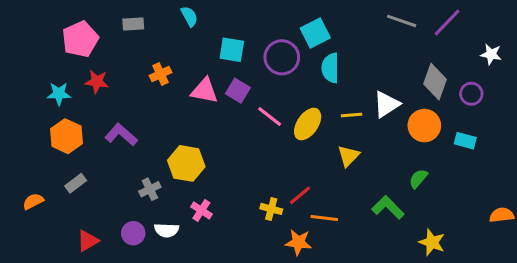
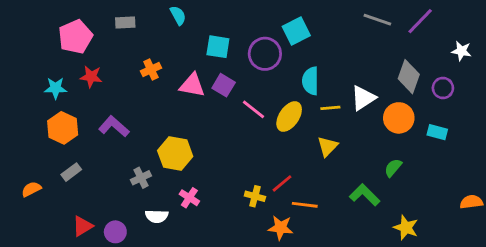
cyan semicircle: (330, 68) -> (310, 81), moved
purple circle: (133, 233) -> (115, 232), moved

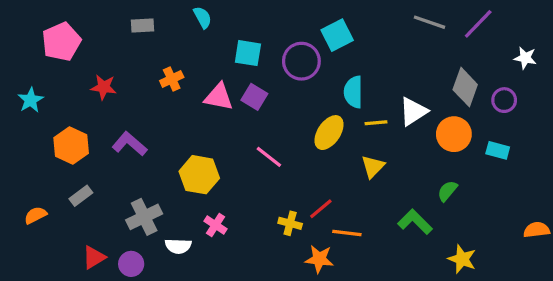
pink pentagon: (75, 37) -> (61, 42), moved
cyan star: (56, 88) -> (31, 100), moved, turned -30
pink line: (253, 109) -> (269, 157), moved
gray cross: (141, 178) -> (144, 217), moved, size x1.5

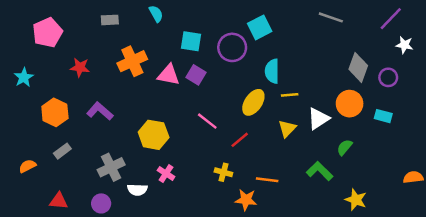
purple line: (478, 24) -> (391, 19), moved
orange cross: (172, 79) -> (132, 61), size x1.6
white triangle: (413, 111) -> (318, 119), moved
red line: (321, 209) -> (240, 140), moved
red triangle: (94, 257) -> (59, 201), moved, turned 36

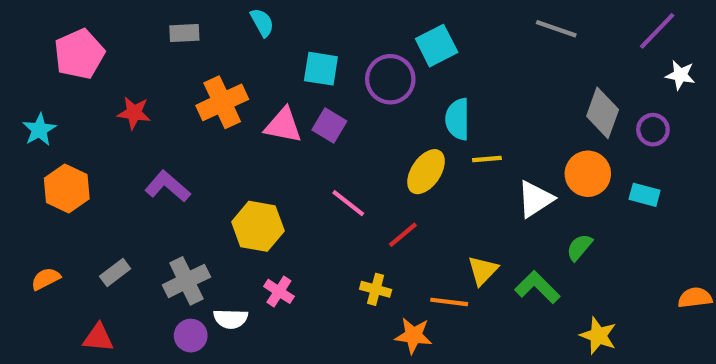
orange hexagon: (55, 112) -> (67, 188), moved
yellow triangle: (287, 129) -> (483, 270), moved
gray rectangle: (62, 151) -> (115, 273), moved
purple circle: (101, 203) -> (191, 336), moved

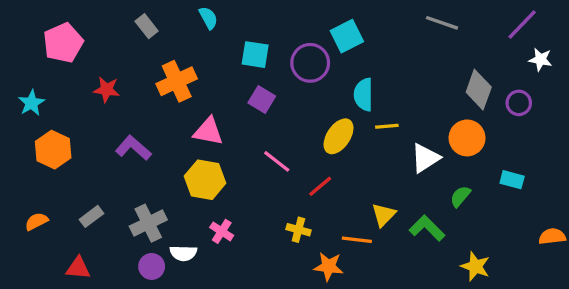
gray rectangle: (184, 33) -> (147, 26), turned 55
pink triangle: (283, 125) -> (208, 131), moved
cyan rectangle: (645, 195) -> (512, 180), moved

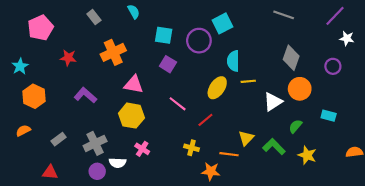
gray diamond: (479, 90) -> (291, 58), moved
orange semicircle: (36, 221) -> (23, 131), moved
yellow star: (475, 266) -> (307, 155), moved

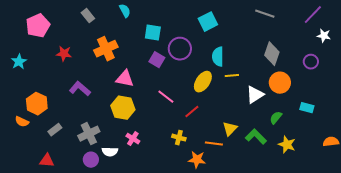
purple circle: (199, 41) -> (180, 49), moved
orange hexagon: (34, 96) -> (37, 104), moved
orange semicircle: (23, 131) -> (22, 122), turned -128

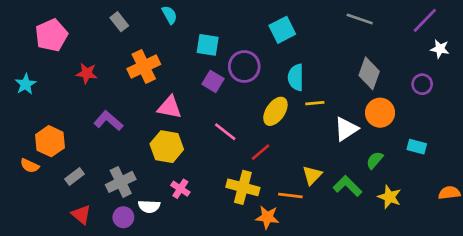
yellow cross: (179, 138) -> (243, 187), size x1.6
red triangle: (47, 161) -> (81, 215), moved, turned 35

